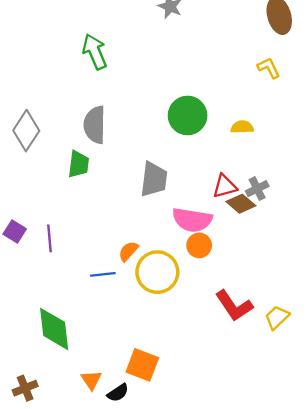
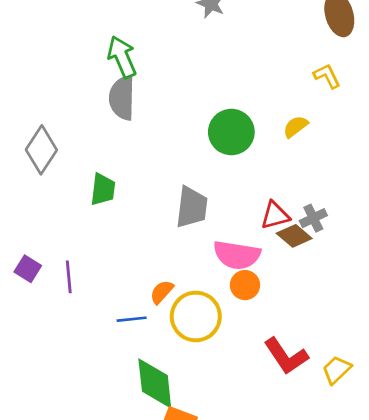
gray semicircle: (95, 125) -> (122, 98), moved
yellow semicircle: (242, 127) -> (296, 127), moved, turned -35
green diamond: (54, 329) -> (155, 383), moved

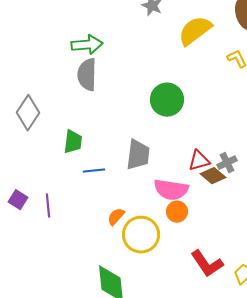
green arrow: (122, 57) -> (87, 45), turned 108
yellow semicircle: (296, 127) -> (195, 31), moved, size x1.8
blue line: (132, 319) -> (94, 171), moved

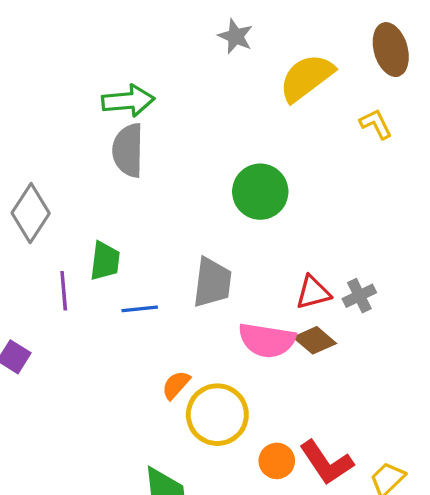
brown diamond: (213, 176) -> (315, 340), moved
purple line: (48, 206) -> (64, 291), moved
orange circle: (177, 212) -> (277, 461), moved

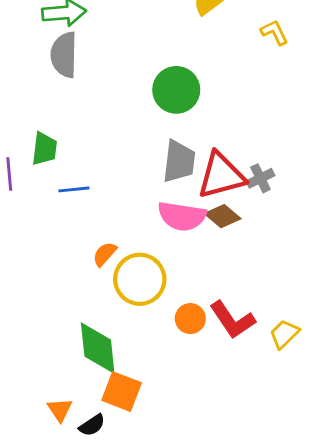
gray trapezoid: (212, 282) -> (179, 161), moved
red triangle: (313, 292) -> (221, 175), size x1.6

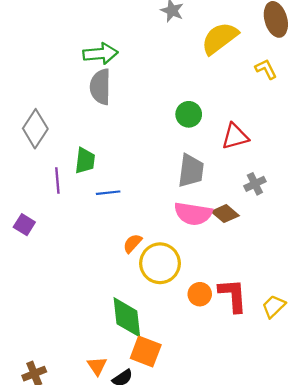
green circle: (176, 90) -> (189, 114), size x0.7
red triangle: (221, 175) -> (235, 136), moved, size x0.7
red L-shape: (232, 320) -> (233, 295), turned -150

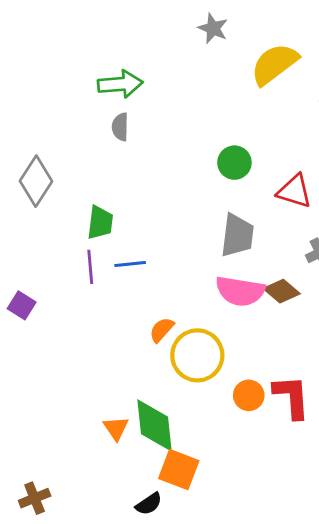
gray semicircle: (100, 87) -> (120, 127), size x0.6
red triangle: (235, 136) -> (294, 191), turned 32
purple line: (57, 181) -> (90, 267), moved
orange triangle: (97, 366) -> (116, 428), moved

